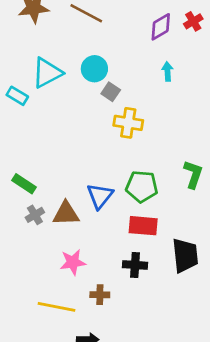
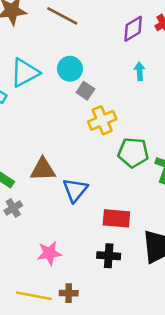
yellow cross: (128, 123) -> (102, 120), turned -32
green pentagon: (142, 186) -> (133, 153), moved
brown triangle: (66, 214) -> (43, 169), moved
brown cross: (100, 295) -> (69, 293), moved

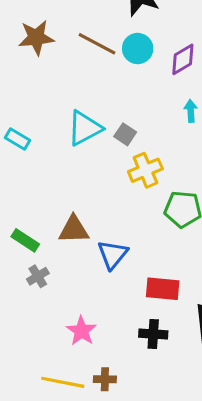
cyan circle: (70, 69) -> (138, 49), moved
cyan triangle: (25, 73) -> (85, 128), moved
pink star: (49, 253) -> (81, 331), turned -30

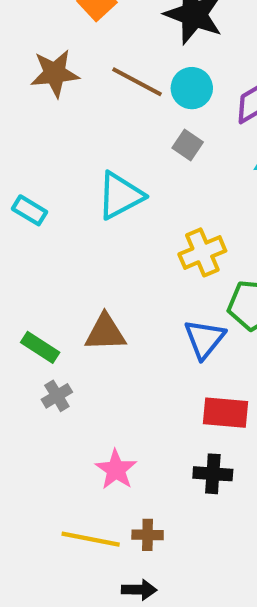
gray square: (125, 134) -> (188, 145), moved
blue triangle: (113, 254) -> (204, 339), moved

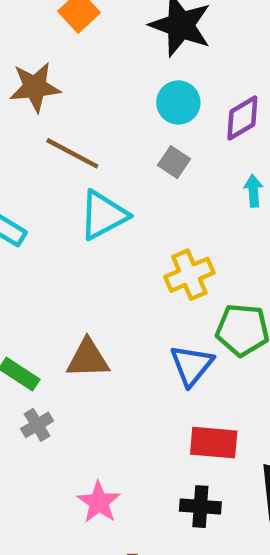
brown line: (137, 82) -> (72, 153), moved

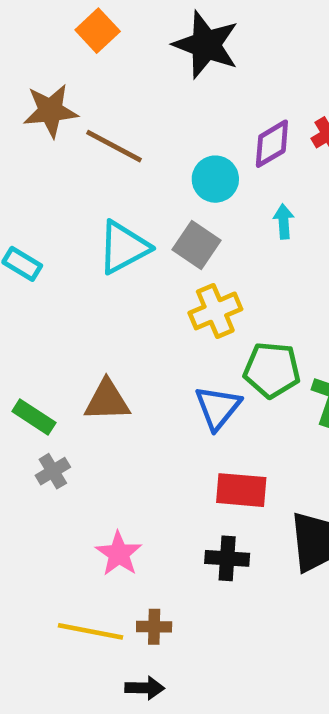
cyan circle: (178, 103) -> (215, 179), moved
brown line: (72, 153) -> (114, 146), moved
gray square: (174, 162) -> (197, 245), moved, size x1.4

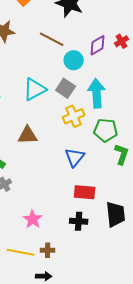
brown line: (114, 146) -> (52, 39), moved
cyan arrow: (284, 221) -> (97, 93), moved, size x2.0
green pentagon: (272, 370) -> (106, 130), moved
brown triangle: (107, 401) -> (28, 135), moved

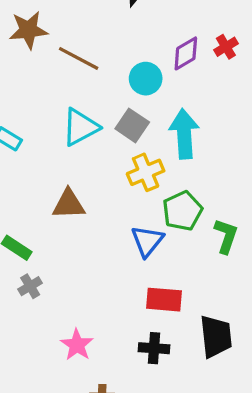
brown line: (52, 39) -> (79, 58), moved
green pentagon: (106, 130) -> (182, 211), moved, turned -30

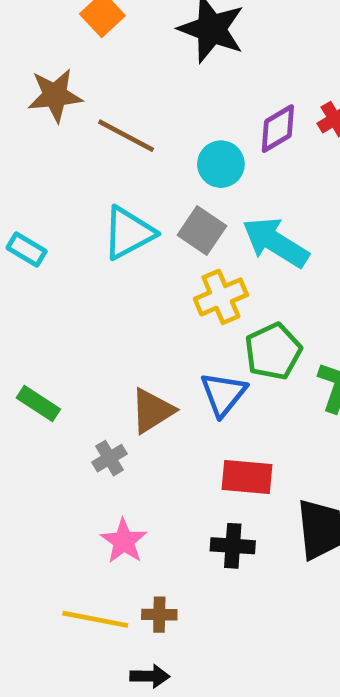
cyan arrow: (184, 134) -> (275, 242), turned -54
brown triangle: (69, 204) -> (152, 411), moved, turned -30
gray cross: (30, 286) -> (109, 458), moved

